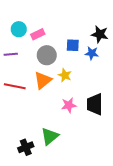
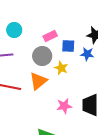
pink rectangle: (38, 34) -> (50, 36), moved
yellow star: (65, 75) -> (61, 68), moved

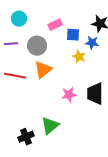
gray circle: (42, 56) -> (37, 46), moved
yellow star: (61, 68) -> (79, 57), moved

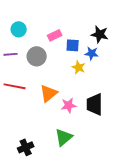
orange triangle: (43, 70) -> (49, 93), moved
green triangle: (50, 126) -> (64, 137), moved

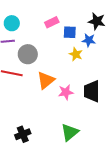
cyan circle: (19, 29) -> (12, 23), moved
gray circle: (37, 56) -> (28, 54), moved
green triangle: (64, 137) -> (70, 132), moved

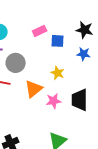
blue star: (89, 40) -> (84, 54), moved
yellow star: (76, 54) -> (58, 73), moved

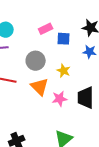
gray circle: (16, 63) -> (36, 61), moved
orange triangle: (34, 89) -> (40, 87), turned -36

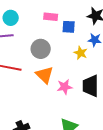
pink rectangle: (46, 29) -> (51, 17), turned 32
yellow star: (64, 71) -> (81, 53), moved

